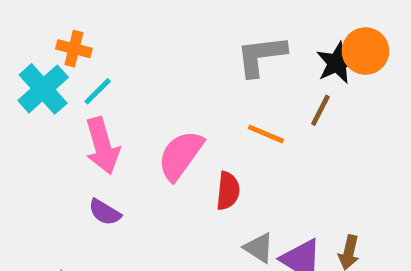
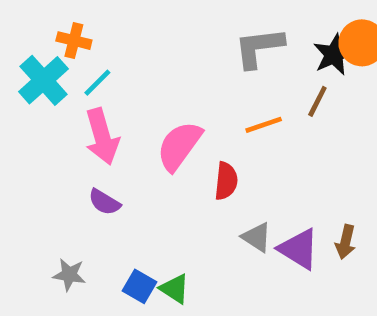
orange line: (266, 134) -> (264, 125), turned -42

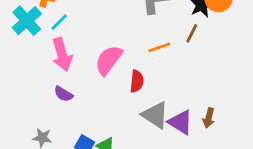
gray triangle: (257, 237) -> (155, 115), size x1.5

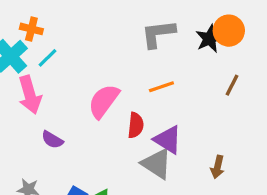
brown line: (192, 33) -> (232, 85), moved
pink arrow: (62, 54) -> (30, 95), moved
purple triangle: (180, 122) -> (168, 140), moved

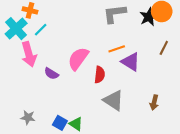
purple semicircle: (52, 140) -> (51, 74), moved
purple triangle: (168, 140) -> (131, 62), moved

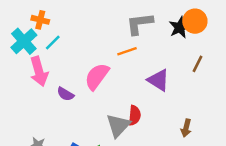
orange line: (117, 49) -> (127, 51), moved
red semicircle: (100, 75) -> (135, 115), moved
gray triangle: (113, 100) -> (118, 125), moved, turned 40

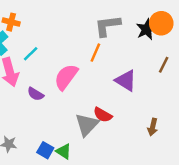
cyan line: (53, 42) -> (31, 54), moved
orange line: (127, 51) -> (95, 53), turned -48
red semicircle: (135, 115) -> (103, 115), turned 114

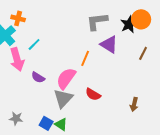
orange line: (95, 53) -> (85, 58), moved
pink semicircle: (66, 77) -> (66, 78), moved
purple triangle: (126, 81) -> (109, 44), moved
gray triangle: (87, 125) -> (63, 98), moved

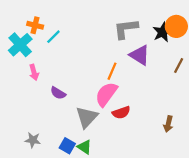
cyan line: (34, 44) -> (53, 37), moved
pink arrow: (17, 59) -> (34, 72), size x0.6
pink semicircle: (66, 78) -> (106, 94), moved
red semicircle: (93, 94) -> (121, 113), turned -49

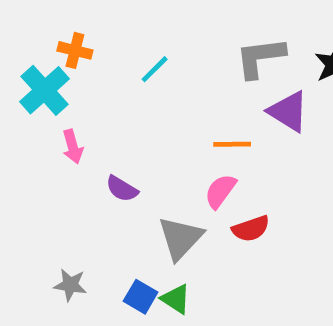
cyan line: (53, 37) -> (155, 69), moved
orange line: (112, 71) -> (232, 144), turned 66
pink semicircle: (106, 94) -> (220, 191), size x0.7

